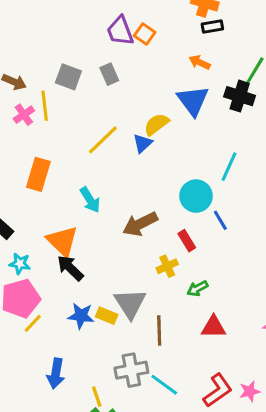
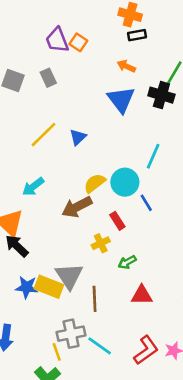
yellow semicircle: (156, 124) -> (95, 183), moved
cyan arrow: (90, 200) -> (33, 187), turned 85
yellow rectangle: (107, 316) -> (49, 287), size x1.5
yellow line: (97, 397) -> (57, 352), moved

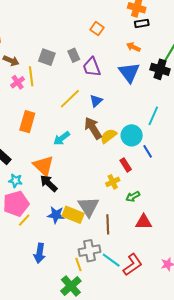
purple trapezoid: (57, 40) -> (92, 67), moved
brown arrow: (77, 207) -> (93, 128), moved, turned 85
red L-shape: (146, 350) -> (133, 265), moved

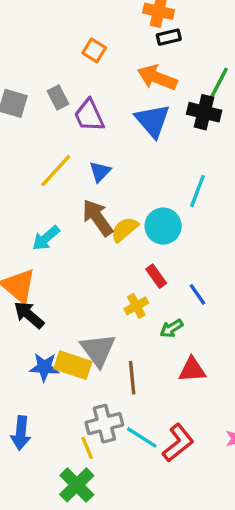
orange arrow: (133, 47) -> (157, 78), size x1.6
blue line: (148, 151) -> (198, 294), moved

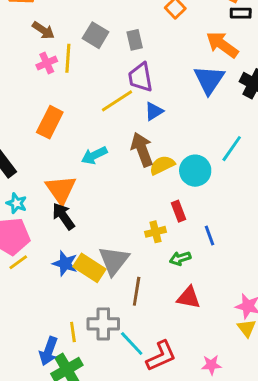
purple trapezoid: (89, 115) -> (140, 77), moved
blue arrow: (21, 433) -> (49, 351), moved
yellow line: (87, 448) -> (73, 332), moved

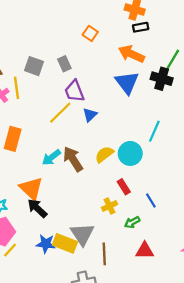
brown arrow: (142, 149) -> (73, 159), moved

